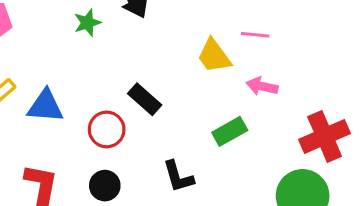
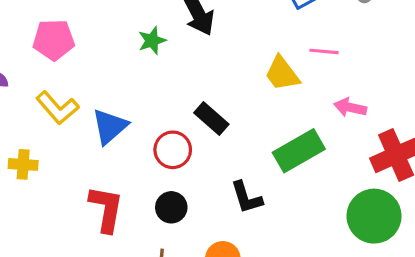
pink arrow: (262, 86) -> (350, 107), moved
blue triangle: (45, 106) -> (110, 126), turned -45
green rectangle: (230, 131) -> (299, 151), size x1.4

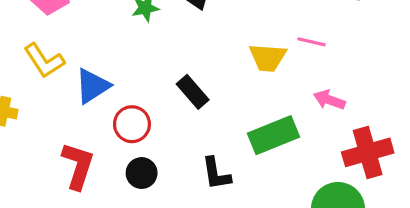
yellow trapezoid: (282, 73) -> (268, 58), turned -57
red circle: (173, 150) -> (132, 124), moved

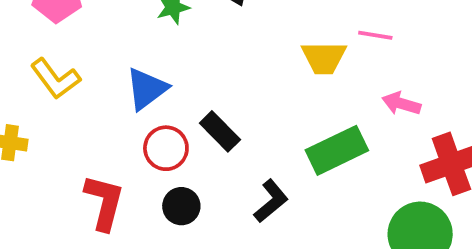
blue triangle: (93, 86) -> (147, 89), moved
black rectangle: (193, 92) -> (220, 131), moved
black L-shape: (216, 174) -> (271, 201), turned -117

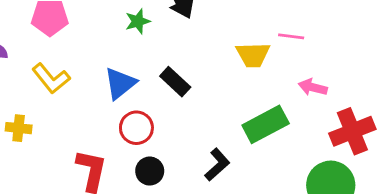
black rectangle: (220, 131) -> (175, 82), moved

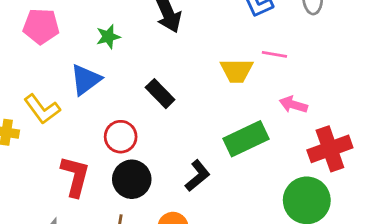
green star: (138, 21) -> (108, 37), moved
yellow L-shape: (51, 78) -> (42, 109), moved
blue triangle: (120, 83) -> (86, 80), moved
black circle: (150, 171) -> (132, 179), size x1.4

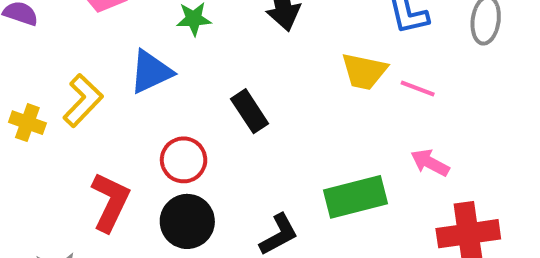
yellow trapezoid: (237, 71) -> (364, 71), moved
yellow L-shape: (42, 109) -> (83, 100), turned -111

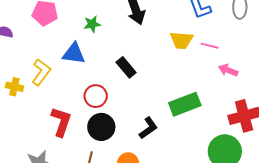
blue triangle: (151, 72) -> (74, 54), turned 40
pink arrow: (430, 163) -> (228, 70), moved

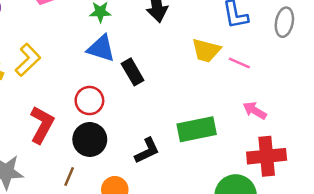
blue triangle: (74, 54) -> (101, 48), moved
pink arrow: (228, 70) -> (255, 110), moved

